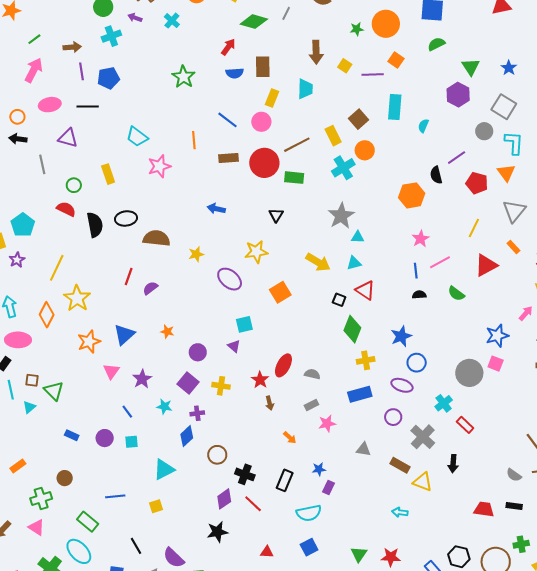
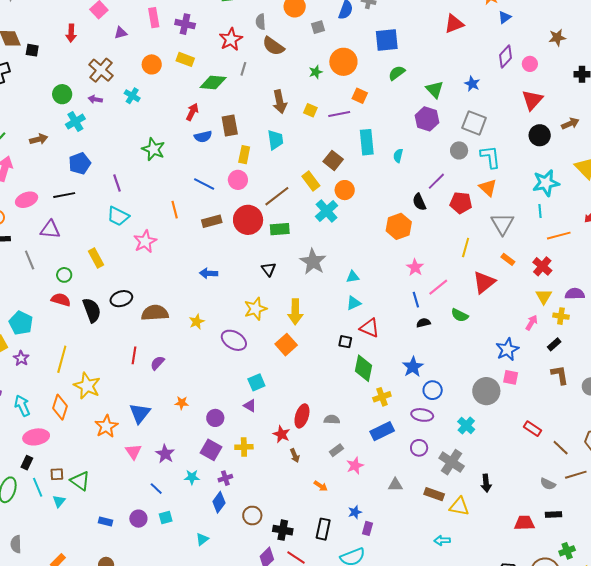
purple line: (82, 71) -> (117, 183), moved
gray star: (341, 216) -> (313, 262), moved
yellow arrow: (318, 262) -> (295, 312), moved, turned 70
red rectangle: (465, 425) -> (532, 429), moved
cyan triangle: (164, 469) -> (202, 539), size x0.6

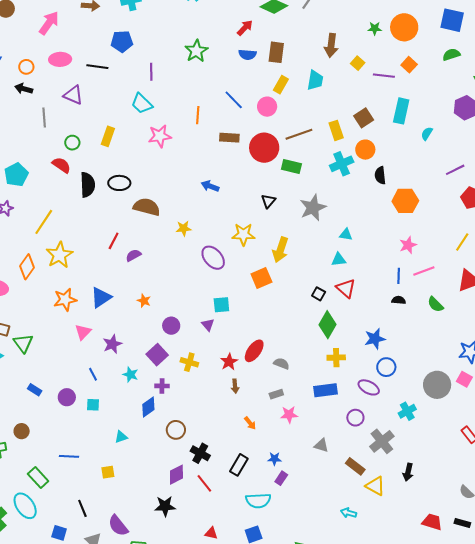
black semicircle: (419, 202) -> (380, 175), moved
yellow rectangle: (96, 258) -> (108, 136), turned 30

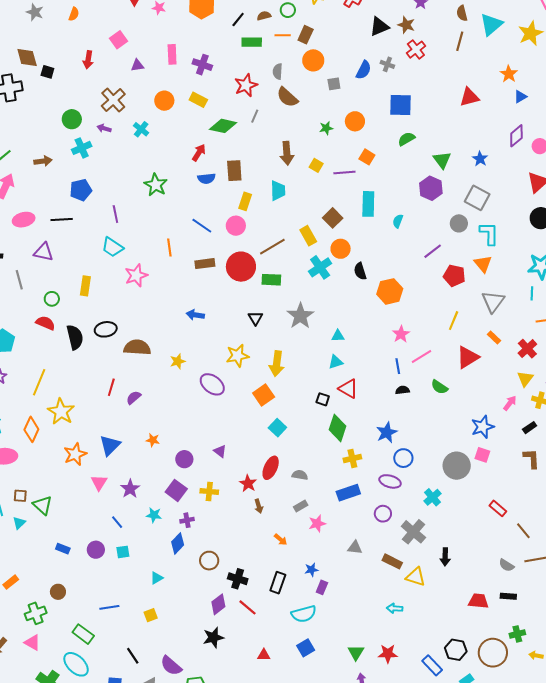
orange circle: (404, 27) -> (355, 121), size x0.7
cyan square: (221, 305) -> (277, 428), moved, turned -30

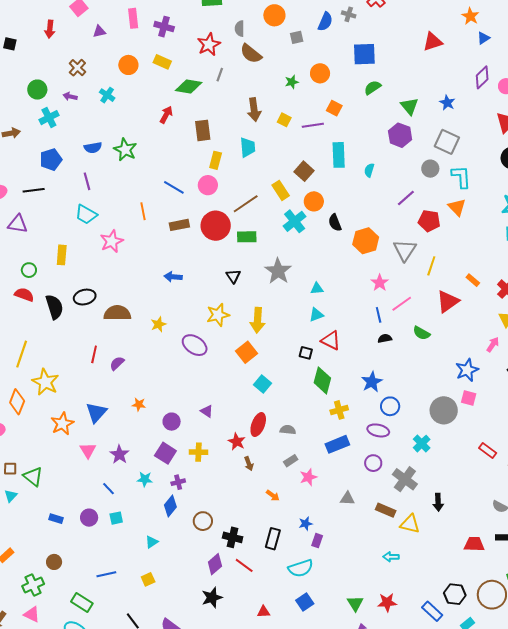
brown cross: (113, 100) -> (77, 68), size x0.7
blue semicircle: (207, 178) -> (93, 148), moved
gray triangle: (493, 302) -> (405, 250), moved

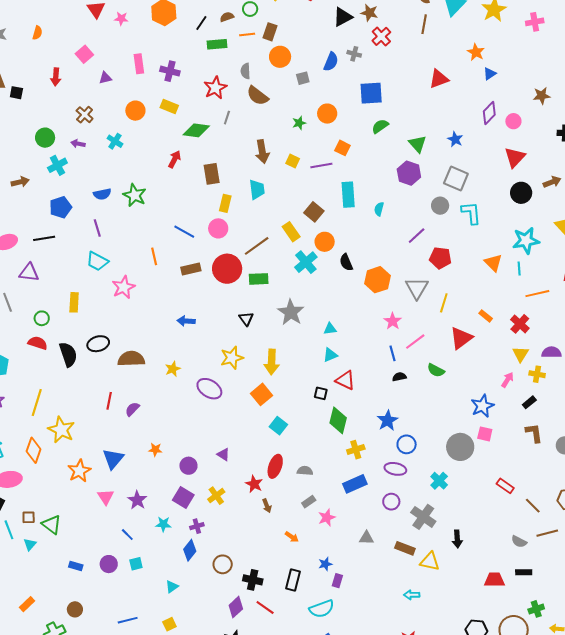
orange triangle: (457, 207) -> (493, 263), moved
yellow cross: (198, 452) -> (216, 496), turned -36

